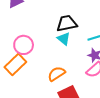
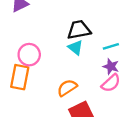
orange rectangle: (15, 65) -> (20, 77), turned -35

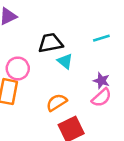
black trapezoid: (79, 30) -> (50, 43), moved
cyan line: (111, 46) -> (101, 38), moved

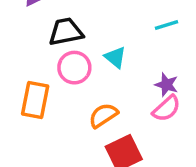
black trapezoid: (50, 43) -> (66, 32), moved
pink circle: (18, 68) -> (74, 68), moved

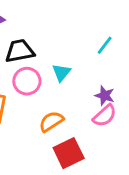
cyan line: (166, 25) -> (105, 45), turned -36
cyan triangle: (115, 57) -> (61, 73), turned 30

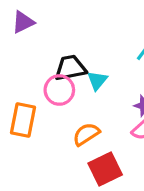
black trapezoid: (20, 51) -> (70, 68), moved

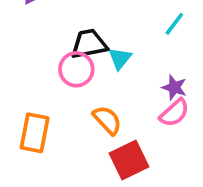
orange rectangle: (23, 120) -> (35, 133), moved
orange semicircle: (86, 134) -> (107, 120), turned 80

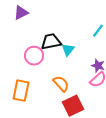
pink circle: (76, 69) -> (34, 56), moved

